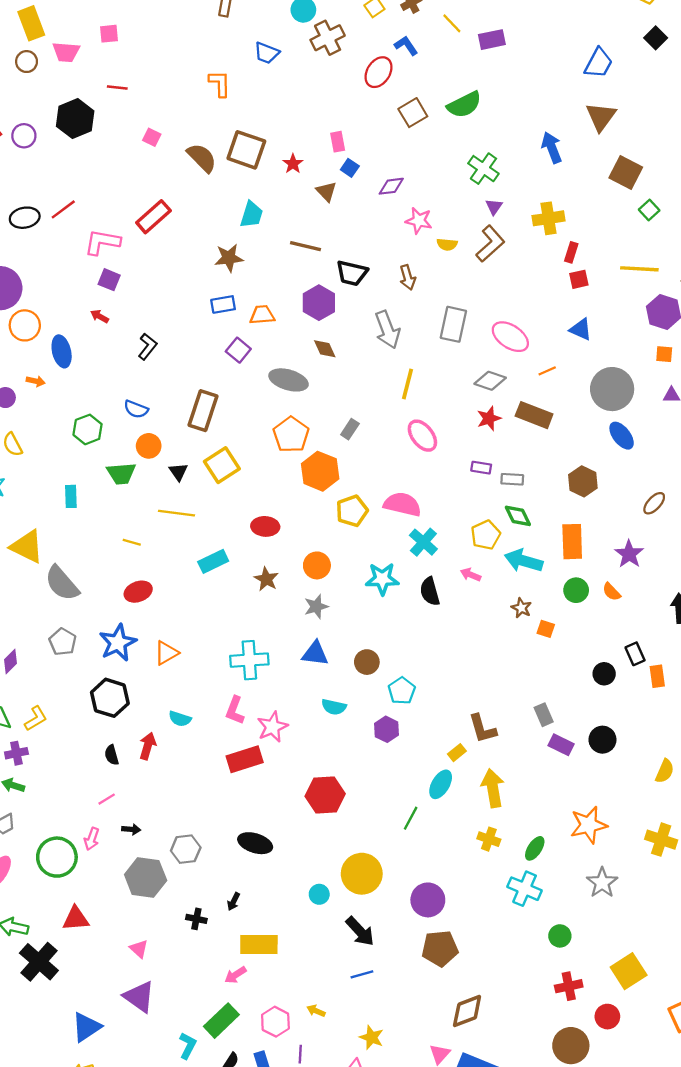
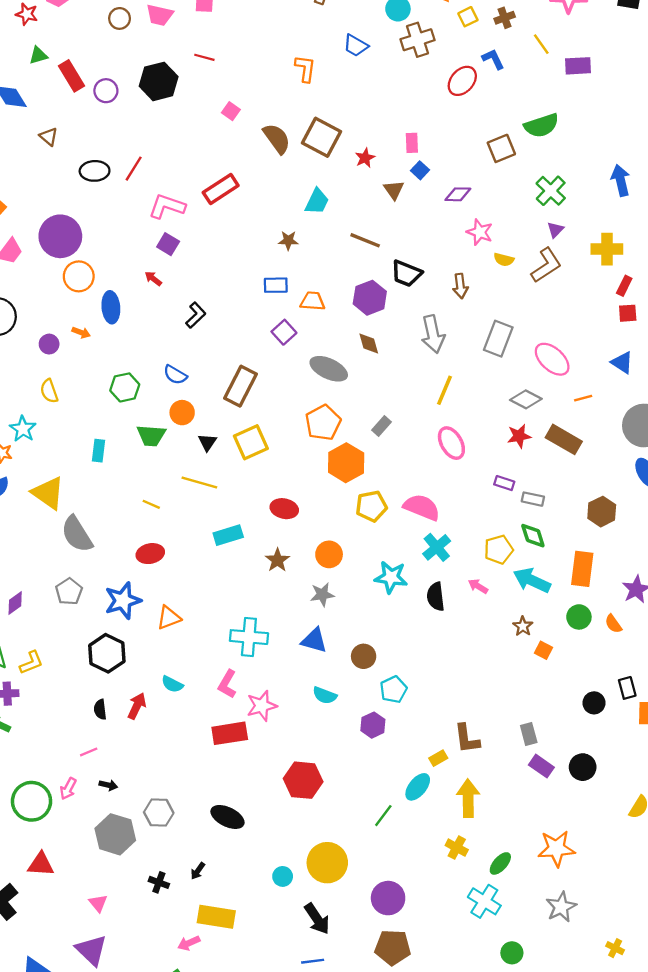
brown square: (413, 113) -> (501, 148), moved
red line: (63, 209) -> (134, 169), turned -30
brown star: (229, 258) -> (288, 240), size x0.7
yellow cross: (661, 840) -> (615, 948), moved, size x0.6

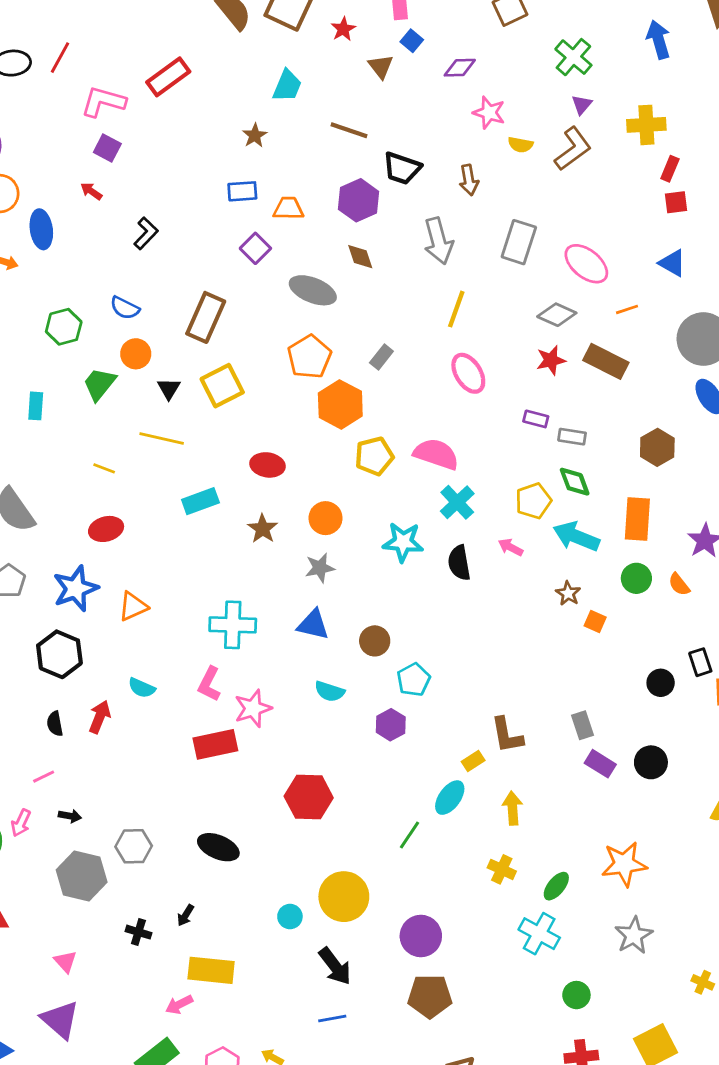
brown star: (288, 240) -> (255, 136), turned -30
green trapezoid: (151, 436) -> (99, 384), turned 128
yellow arrow: (468, 798) -> (512, 808), size x0.7

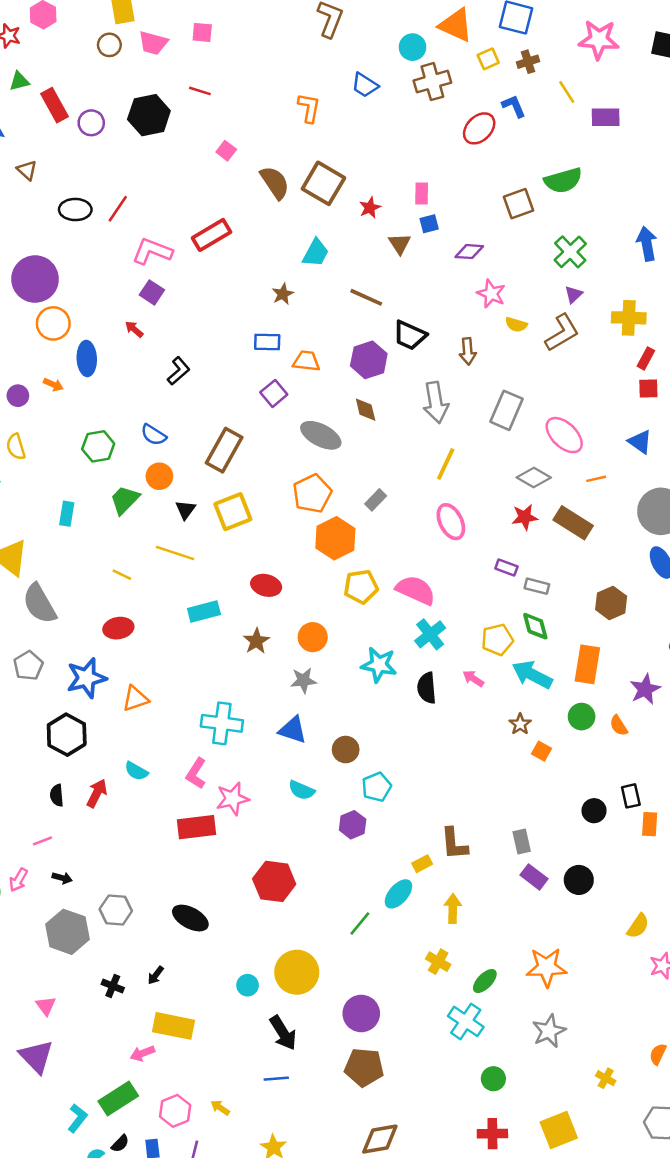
blue square: (412, 41) -> (429, 224), turned 30

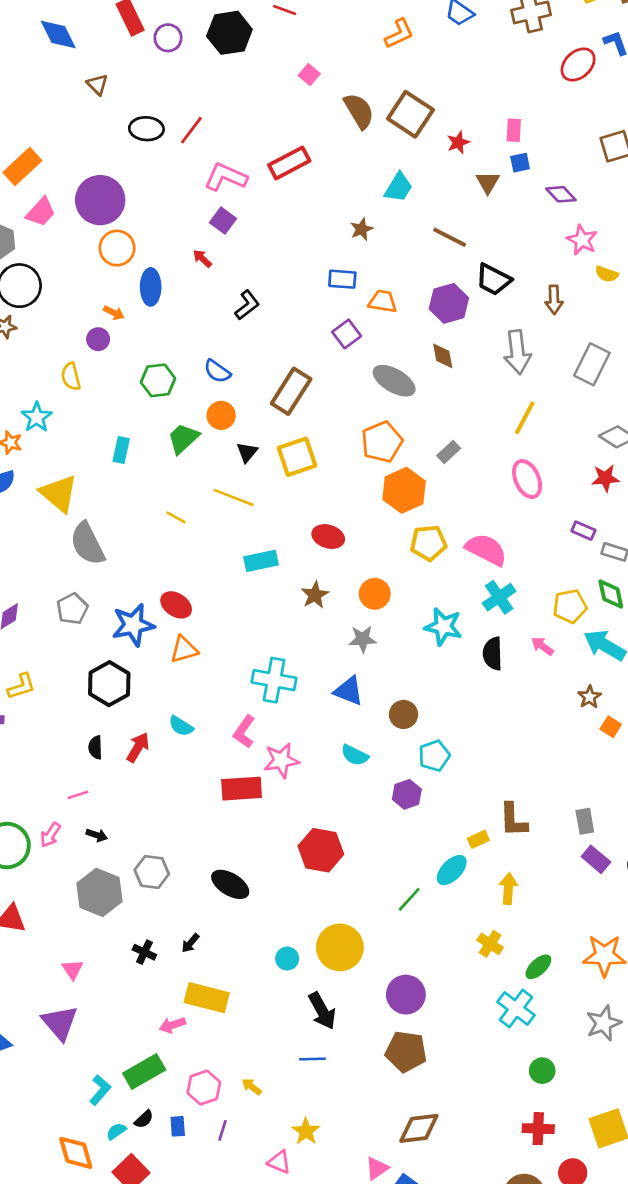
orange L-shape: (309, 108) -> (399, 34), turned 52
purple diamond: (469, 252) -> (561, 194), turned 40
purple circle: (18, 396) -> (98, 339), moved
red ellipse: (118, 628) -> (176, 605), moved, turned 40

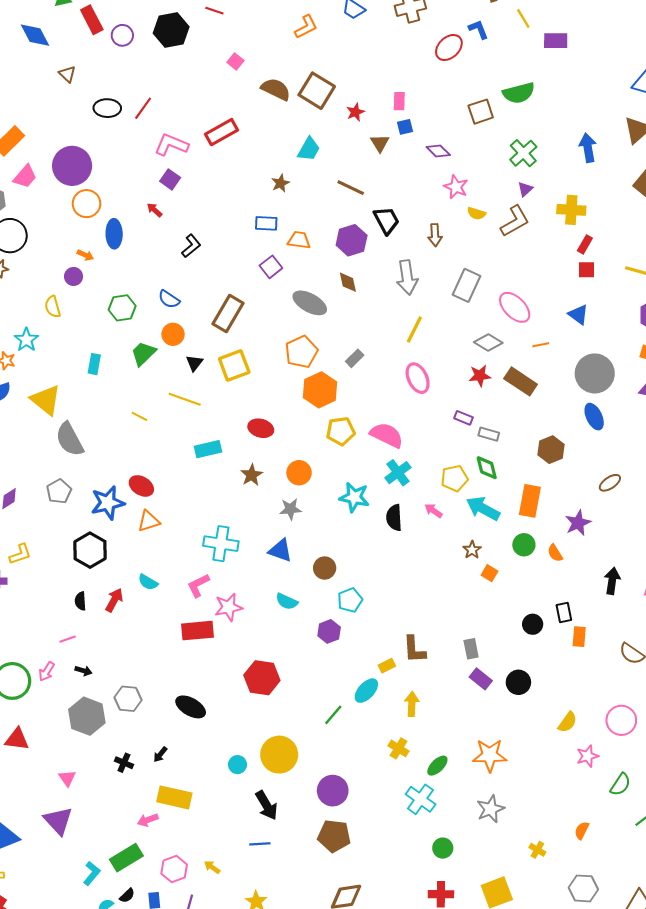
brown semicircle: (359, 111) -> (276, 89), turned -32
black trapezoid: (493, 280) -> (386, 220), turned -144
pink L-shape: (244, 732) -> (198, 585), turned 30

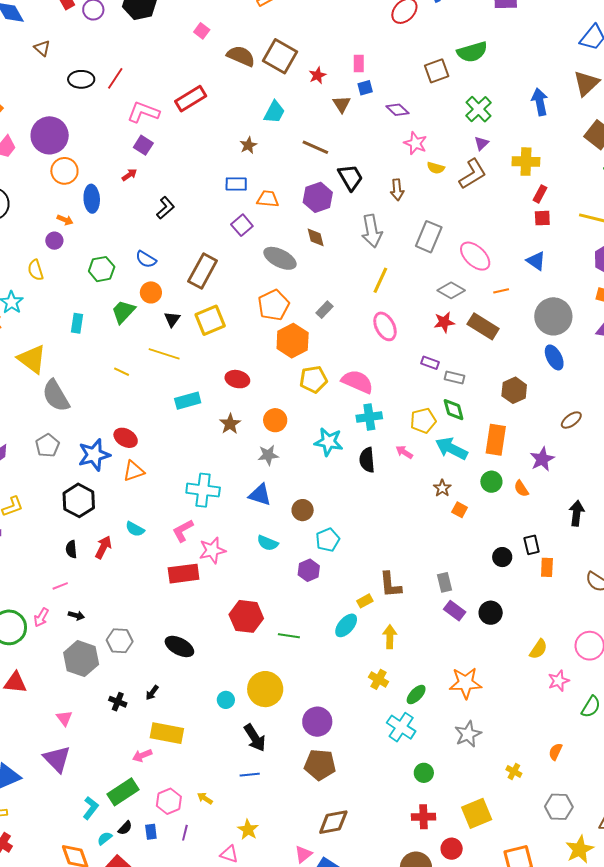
red arrow: (155, 210) -> (129, 175), turned 105
cyan cross: (398, 473) -> (369, 417), turned 30
green line: (333, 715) -> (289, 636), moved, turned 60

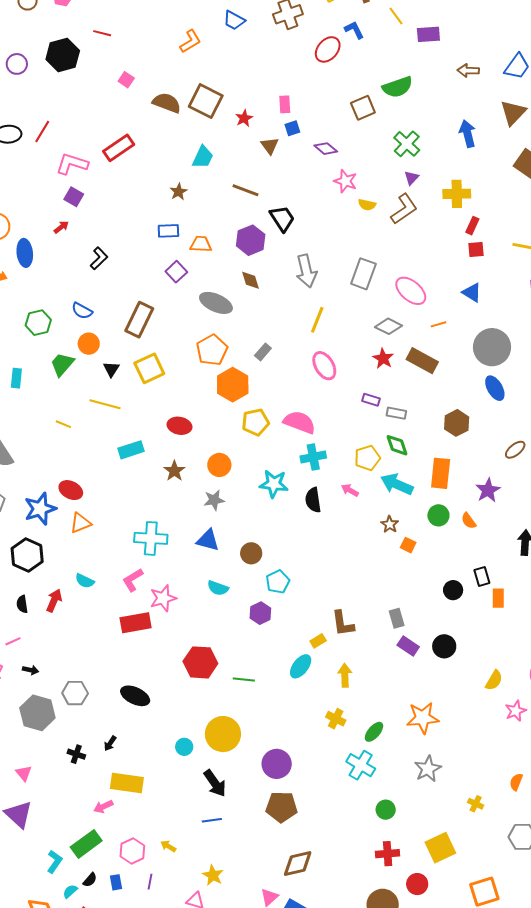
brown arrow: (397, 190) -> (468, 71), moved, turned 100
red star: (444, 322) -> (383, 358), turned -30

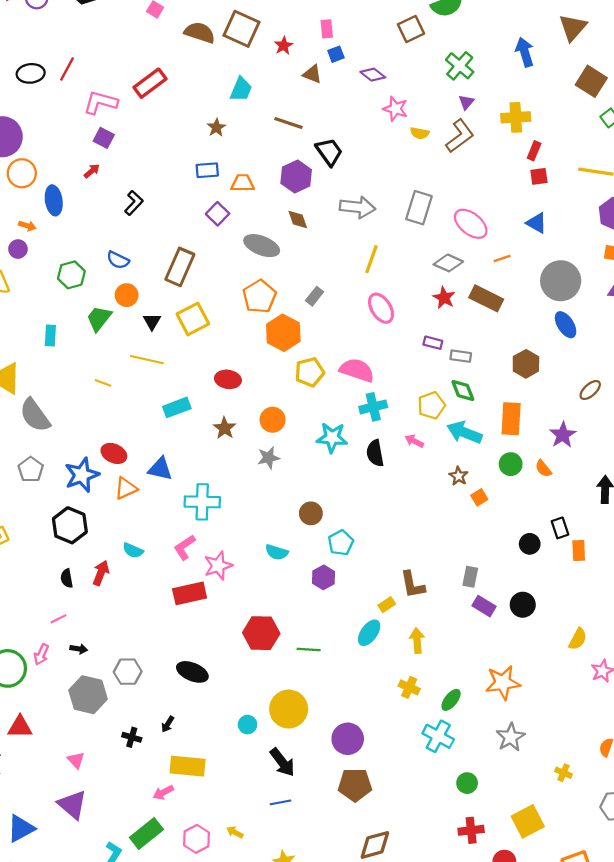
brown triangle: (270, 146) -> (312, 74), turned -30
gray arrow: (306, 271) -> (357, 207), turned -68
blue triangle: (208, 540) -> (160, 469), moved
orange square: (408, 545) -> (479, 497), turned 35
gray rectangle: (397, 618) -> (470, 577), turned 30

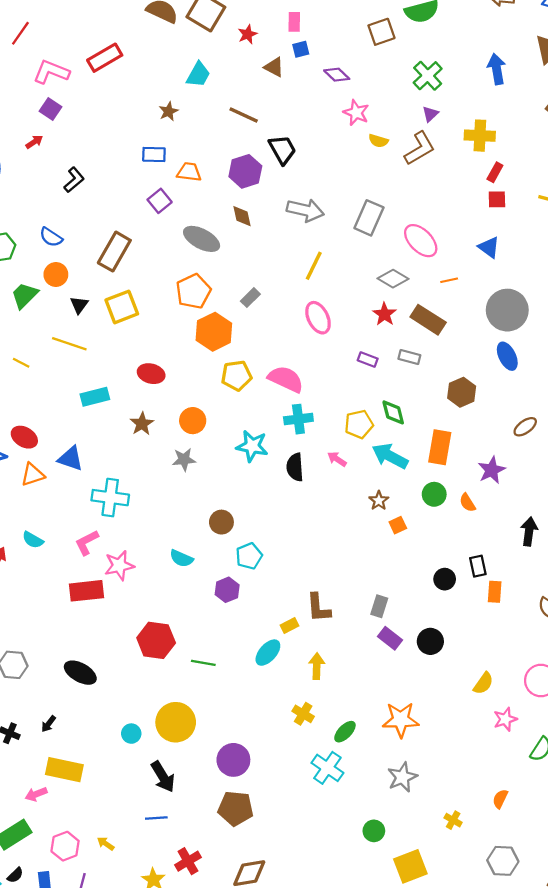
gray rectangle: (461, 356) -> (409, 357), moved
green circle: (467, 783) -> (374, 831), moved
red cross: (471, 830) -> (188, 861), moved, turned -30

